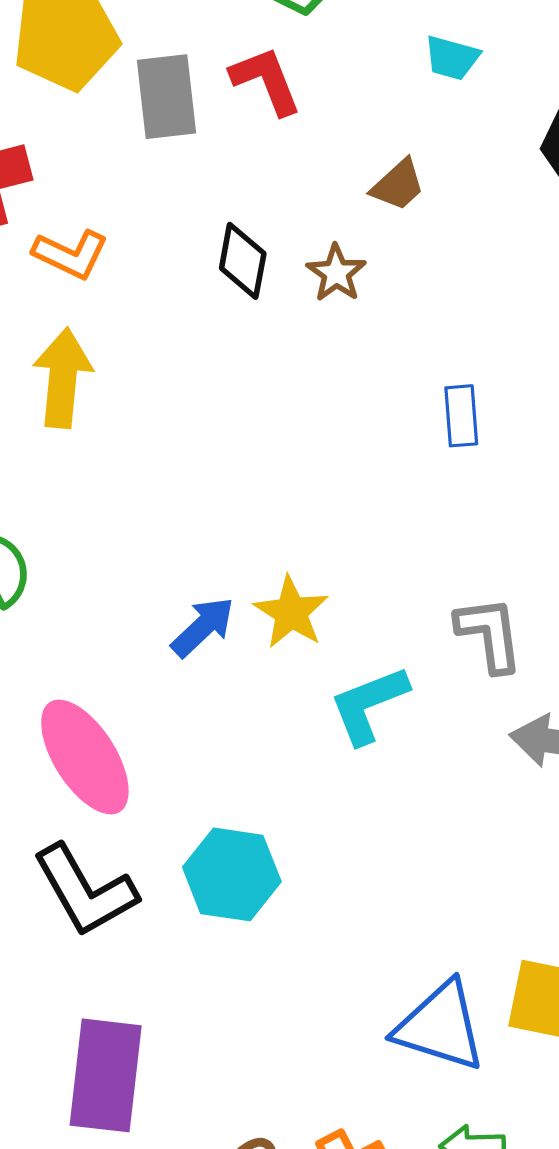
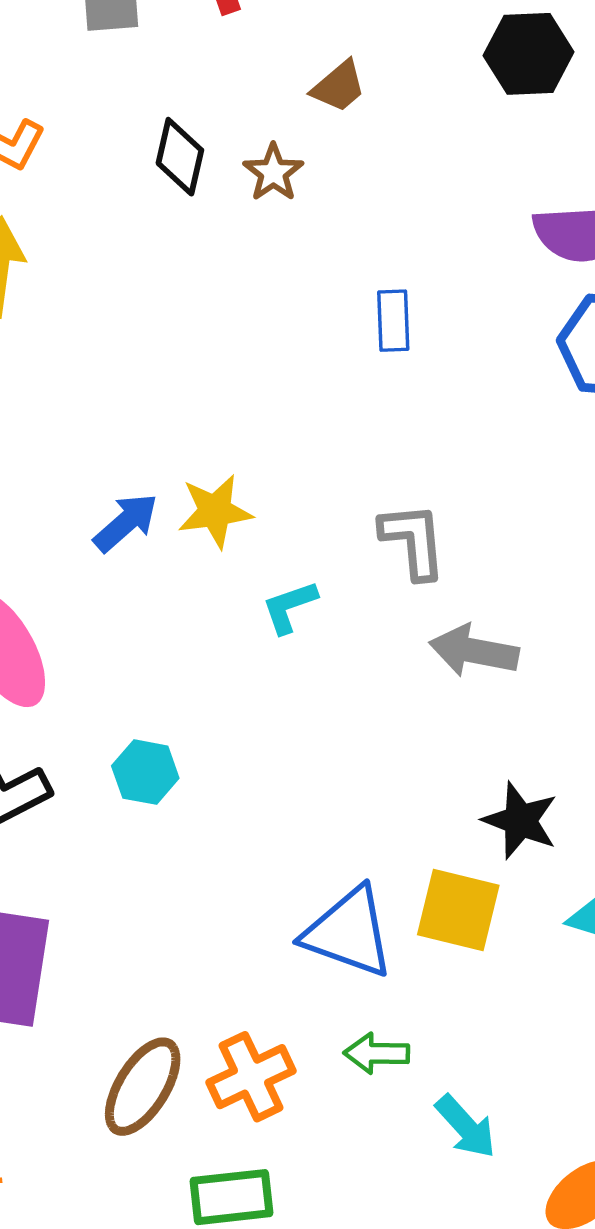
yellow star: (291, 612) -> (215, 511), turned 30
cyan L-shape: (369, 705) -> (289, 607), size x0.7
cyan hexagon: (232, 874) -> (145, 772), size x0.7

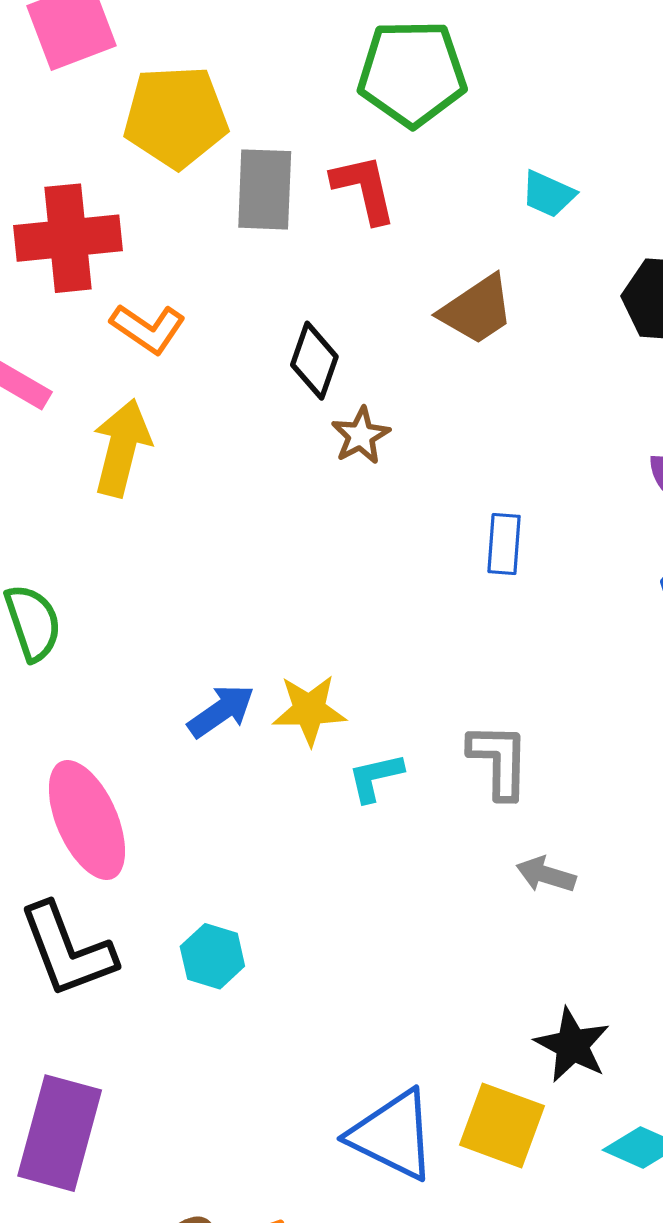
brown trapezoid: (339, 86) -> (477, 310), size x1.4
brown star: (273, 173) -> (361, 436), moved
cyan L-shape: (289, 607) -> (375, 777), moved
gray arrow: (474, 651) -> (546, 875), size x0.7

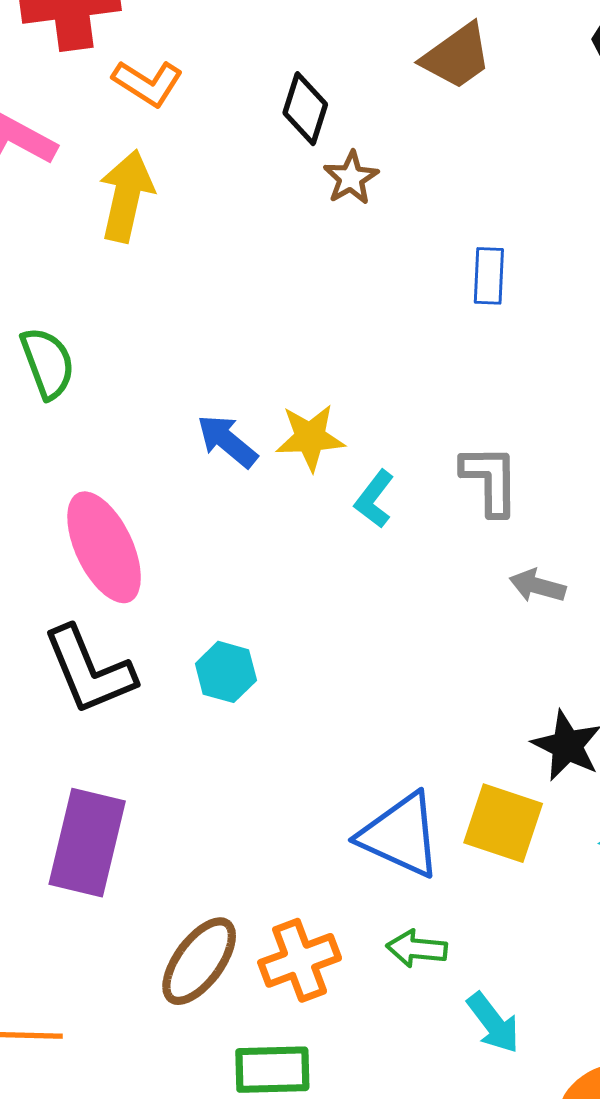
blue arrow: (221, 711) -> (227, 441), turned -104
cyan L-shape: (375, 777) -> (374, 499), turned -38

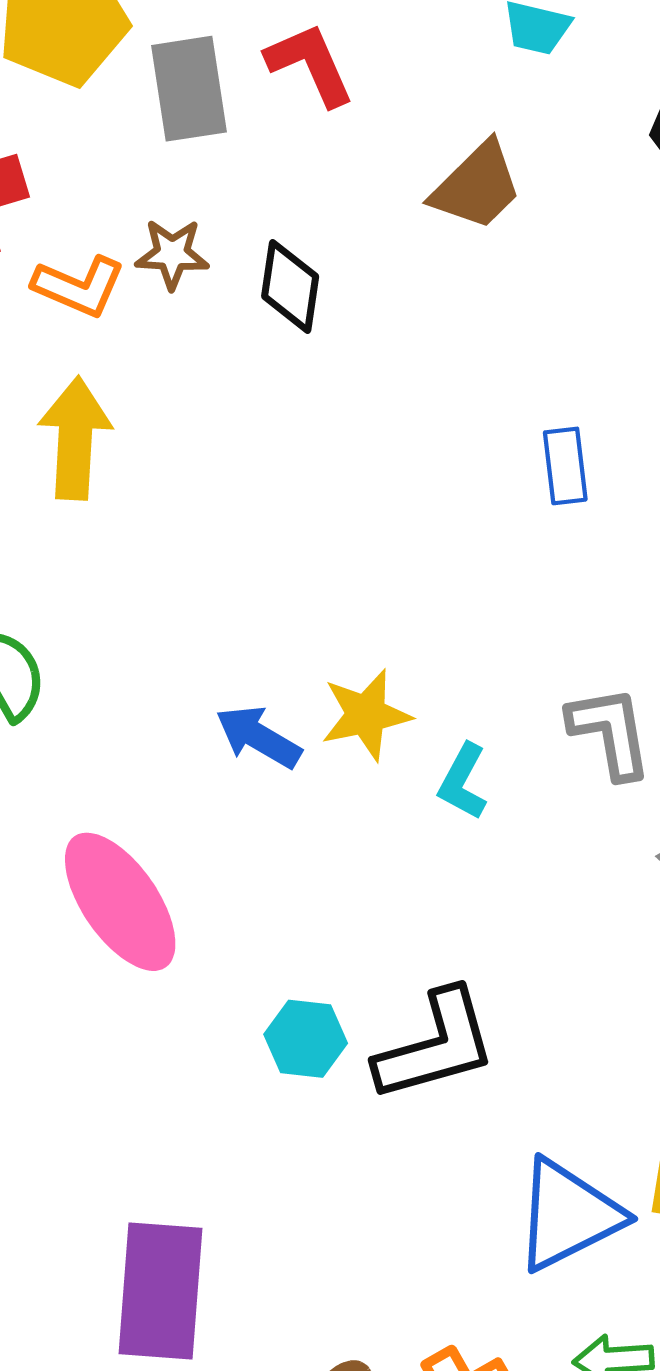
brown star: (351, 178) -> (172, 254), moved, turned -30
black L-shape: (89, 670) -> (436, 1046), moved, turned -74
blue triangle: (401, 835) -> (568, 1215), turned -42

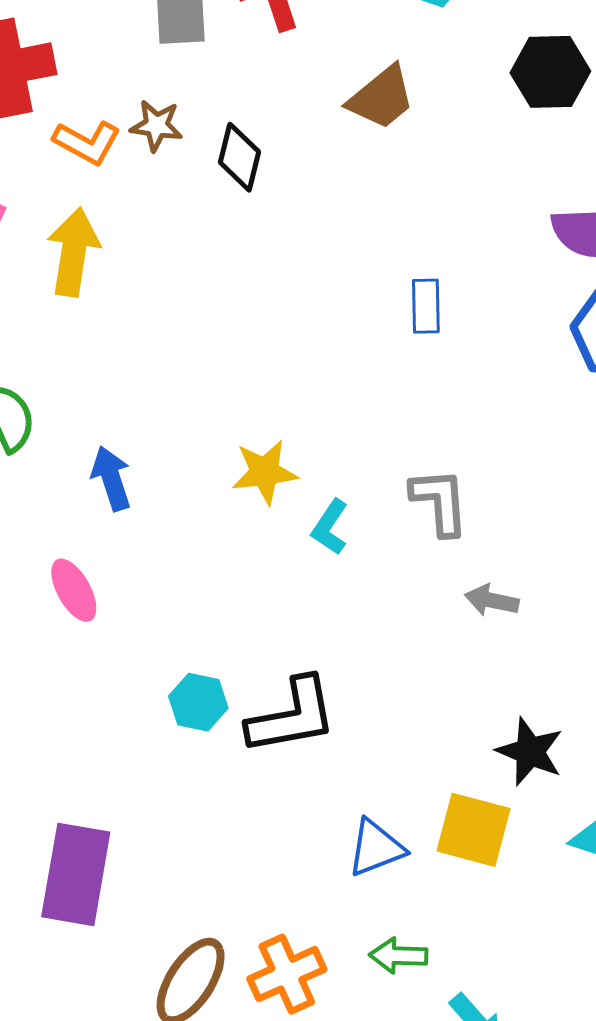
blue arrow: (259, 737) -> (111, 478), moved, turned 36
pink ellipse: (120, 902) -> (74, 590), size x0.6
blue triangle: (568, 1215) -> (376, 848), size x0.7

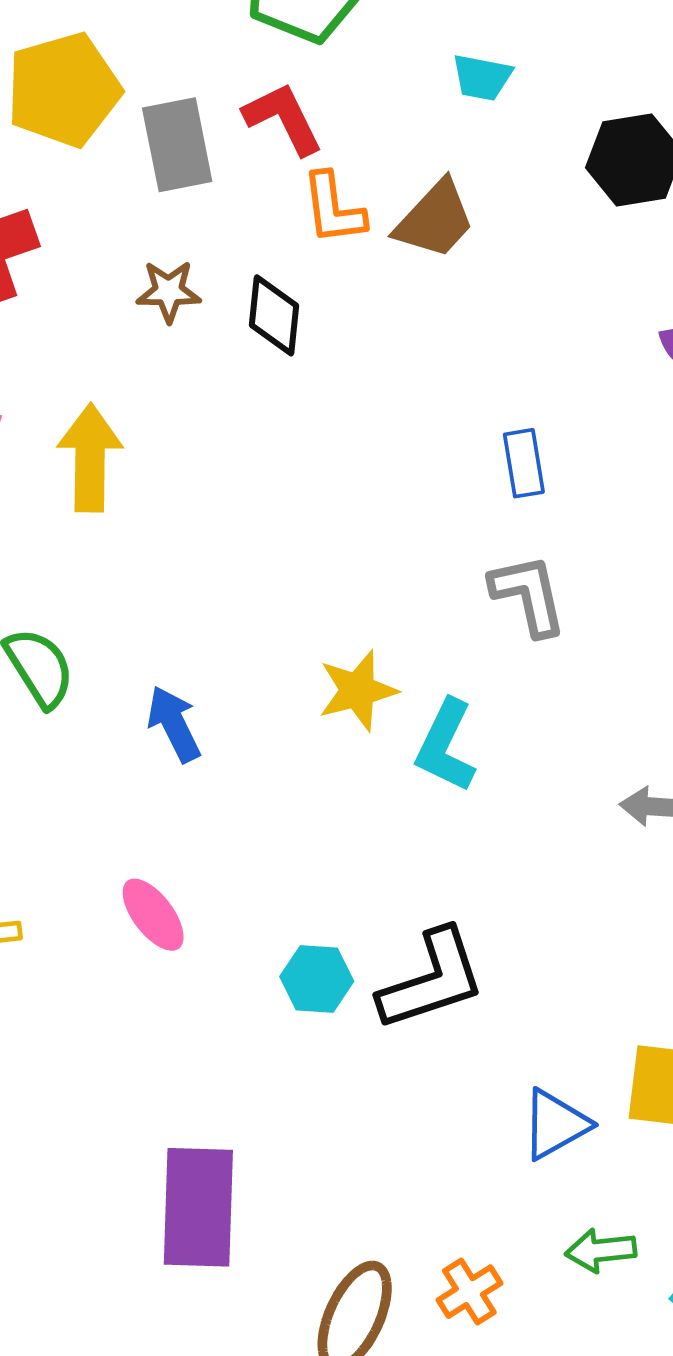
orange L-shape: (87, 142) -> (333, 209), moved, turned 62
gray L-shape: (440, 502) -> (528, 595), moved
cyan L-shape: (330, 527) -> (446, 746), size x1.4
pink ellipse: (74, 590) -> (153, 915), moved
orange cross: (287, 974) -> (469, 1292), size x0.7

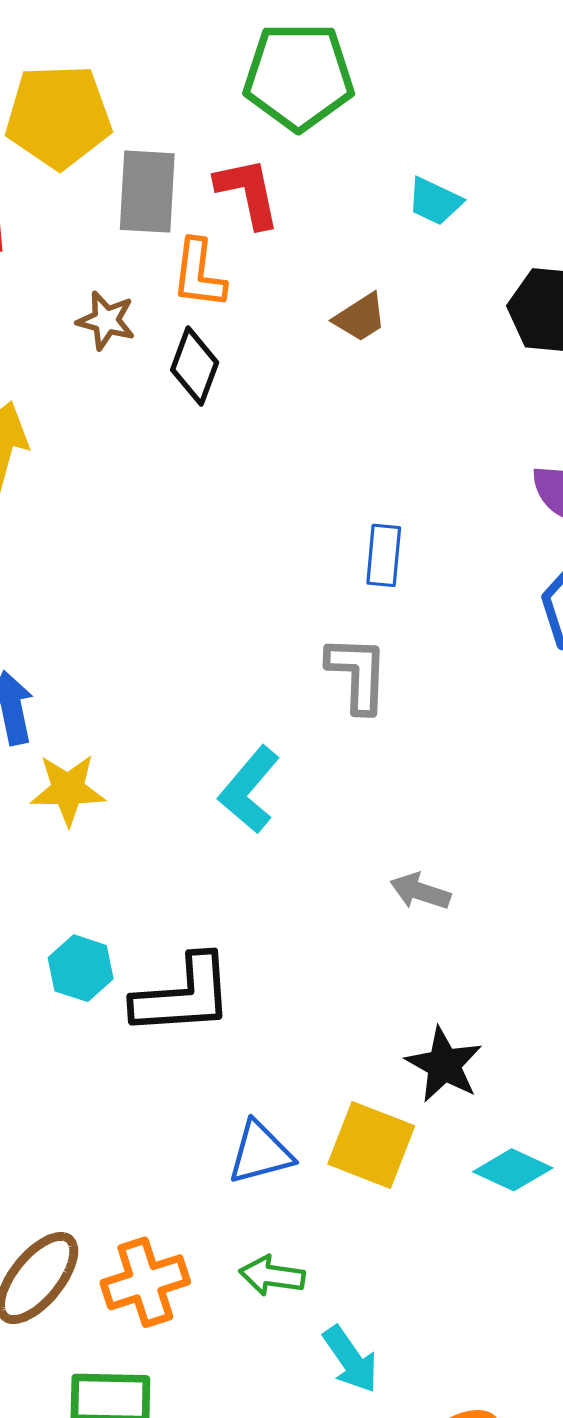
orange L-shape: (333, 209) -> (199, 274), moved
brown trapezoid: (435, 220) -> (360, 317), size x0.7
yellow star: (358, 691) -> (68, 790), moved
orange cross: (469, 1292) -> (145, 1282), size x1.4

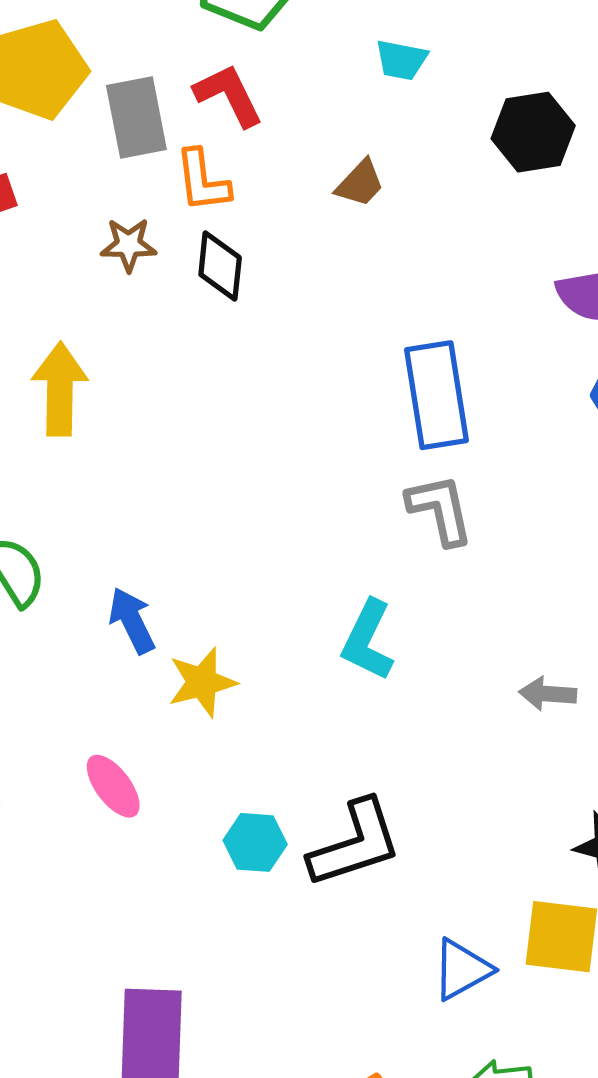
blue rectangle: (384, 555) -> (437, 395), size x1.8

